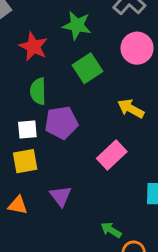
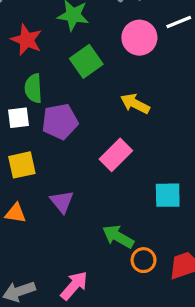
white square: (27, 129) -> (18, 118), moved
green arrow: (111, 230) -> (118, 237), size x1.4

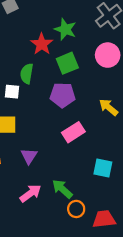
red star: (27, 40) -> (42, 44), moved
yellow arrow: (135, 104) -> (109, 107), moved
purple pentagon: (60, 122) -> (63, 95), moved
pink arrow: (74, 286) -> (30, 193), moved

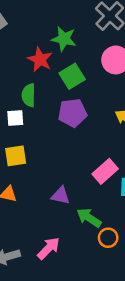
pink rectangle: (73, 132) -> (105, 171), moved
purple triangle: (29, 156) -> (61, 196), moved, turned -42
pink arrow: (30, 193) -> (49, 248), moved

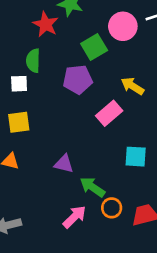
green square: (72, 76) -> (94, 47), moved
pink rectangle: (105, 171) -> (109, 113), moved
pink arrow: (49, 248) -> (75, 217), moved

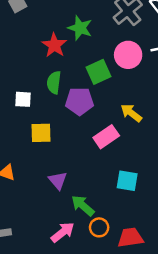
green semicircle: (33, 61) -> (54, 82), moved
yellow square: (19, 122) -> (41, 133), moved
purple triangle: (64, 164) -> (58, 180), turned 30

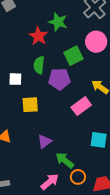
purple triangle: (58, 180) -> (45, 141), turned 35

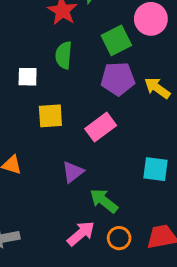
purple pentagon: (59, 79) -> (118, 79), moved
pink rectangle: (81, 106) -> (101, 127), moved
orange circle: (78, 177) -> (119, 238), moved

